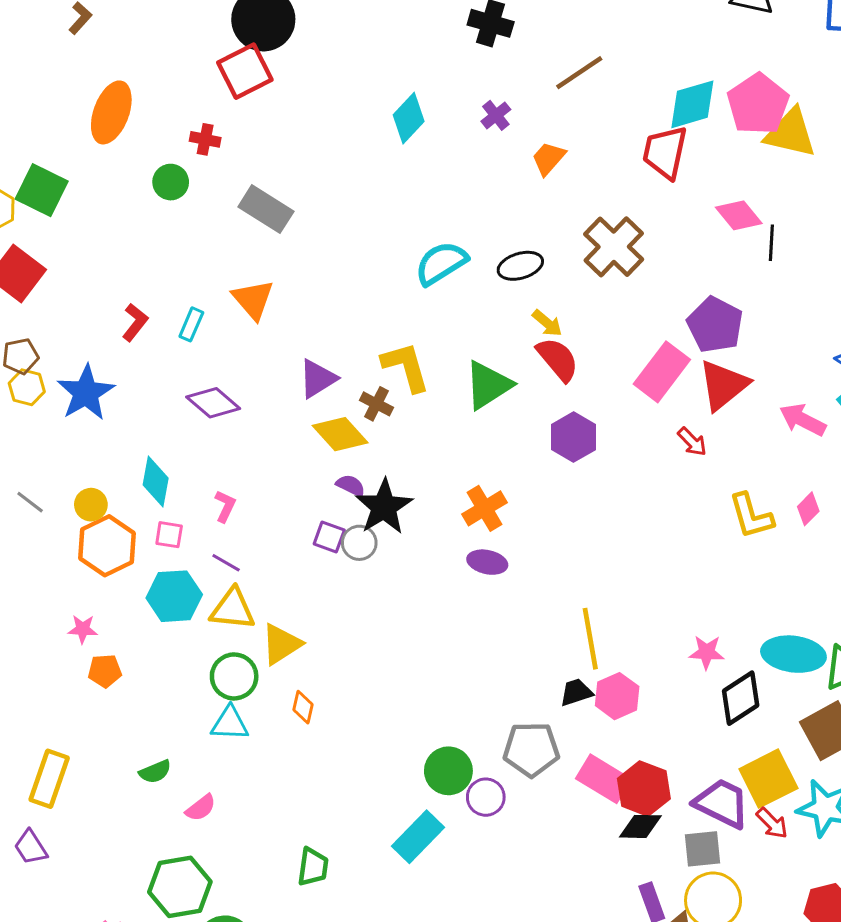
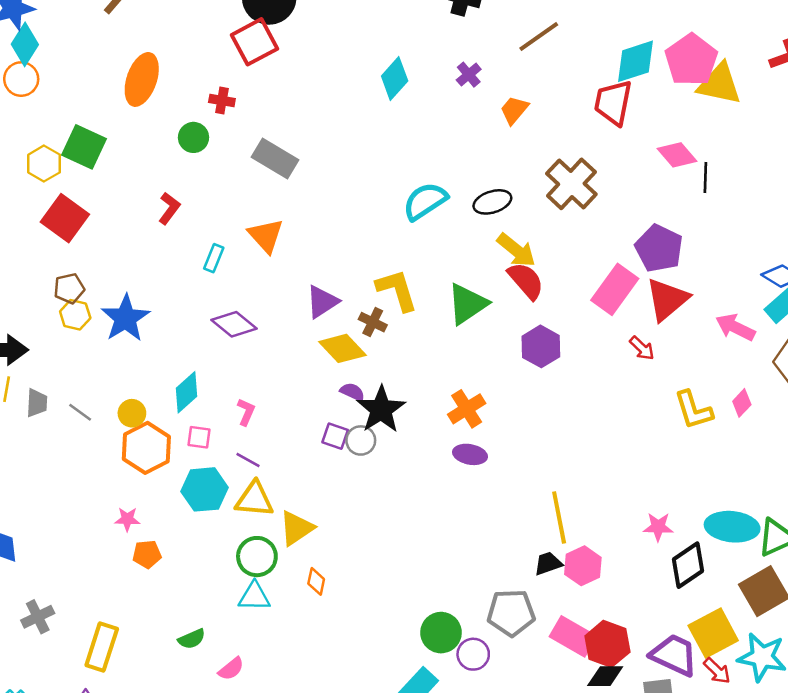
red L-shape: (135, 322) -> (169, 208), moved
yellow arrow: (547, 323) -> (516, 250), size x1.5
cyan diamond: (156, 481) -> (186, 392), turned 39

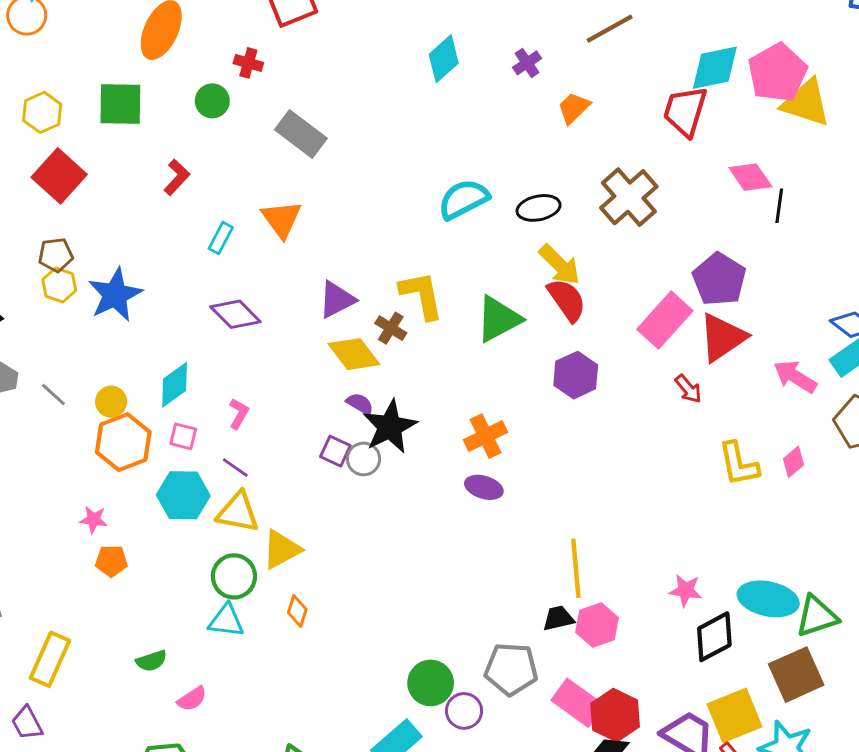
green square: (84, 147) -> (120, 104), moved, turned -30

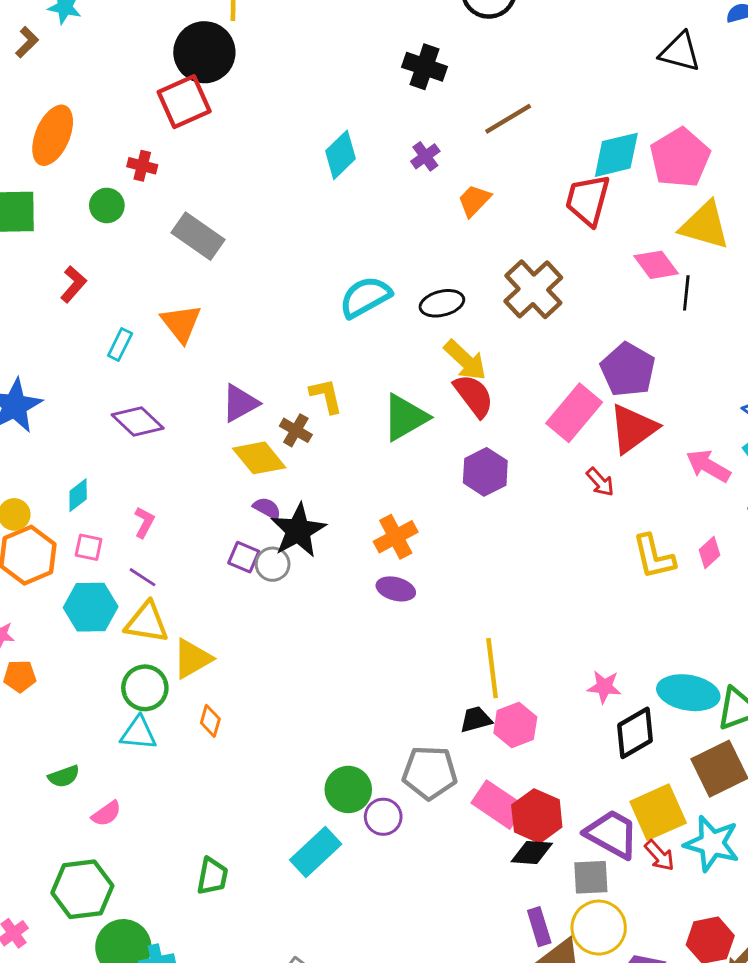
yellow triangle: (806, 103) -> (705, 225), moved
yellow L-shape: (422, 295) -> (326, 396), size x0.7
cyan diamond: (175, 385) -> (78, 495), size x0.7

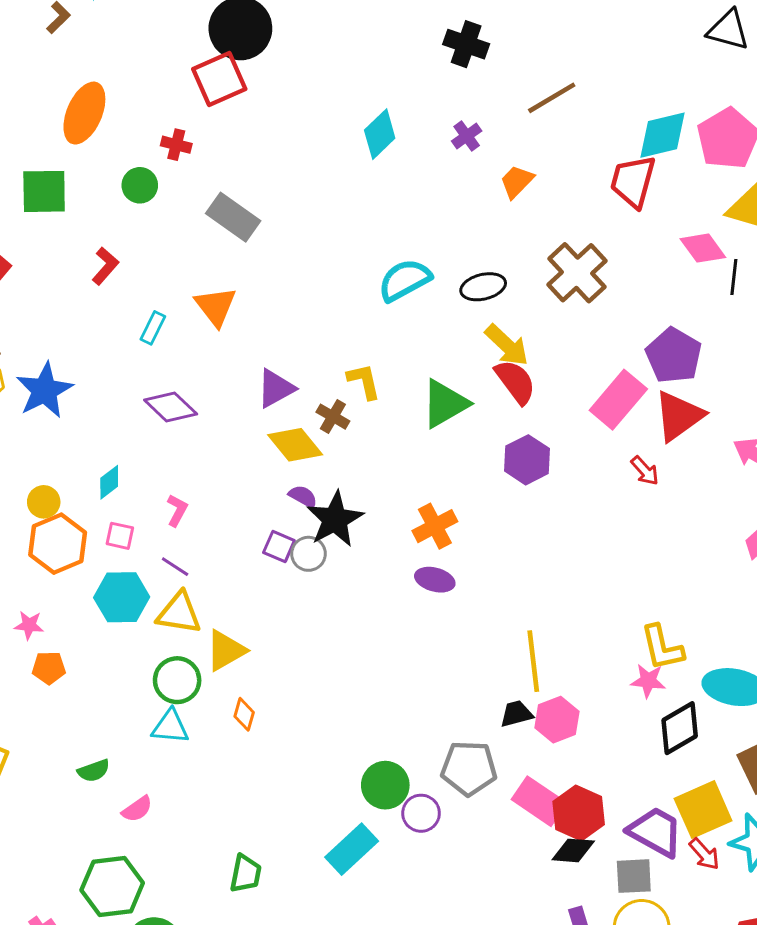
yellow L-shape: (654, 557) -> (662, 648), moved

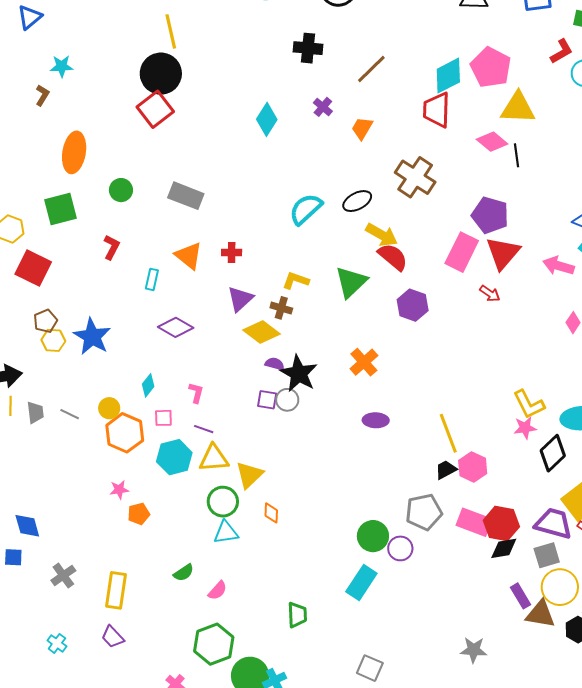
red cross: (176, 145) -> (232, 253), moved
yellow L-shape: (364, 381) -> (296, 280), turned -44
purple ellipse: (435, 580) -> (376, 420), moved

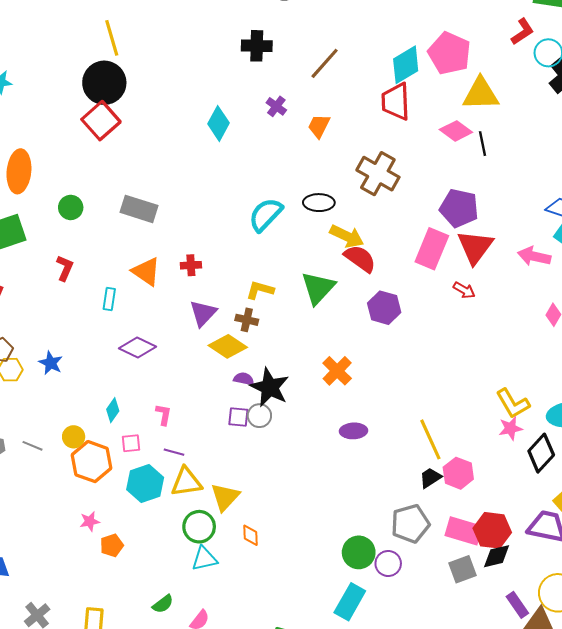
black ellipse: (357, 201) -> (319, 203), turned 32
blue star: (92, 337) -> (51, 363), size x0.6
gray square: (547, 555) -> (463, 569), moved

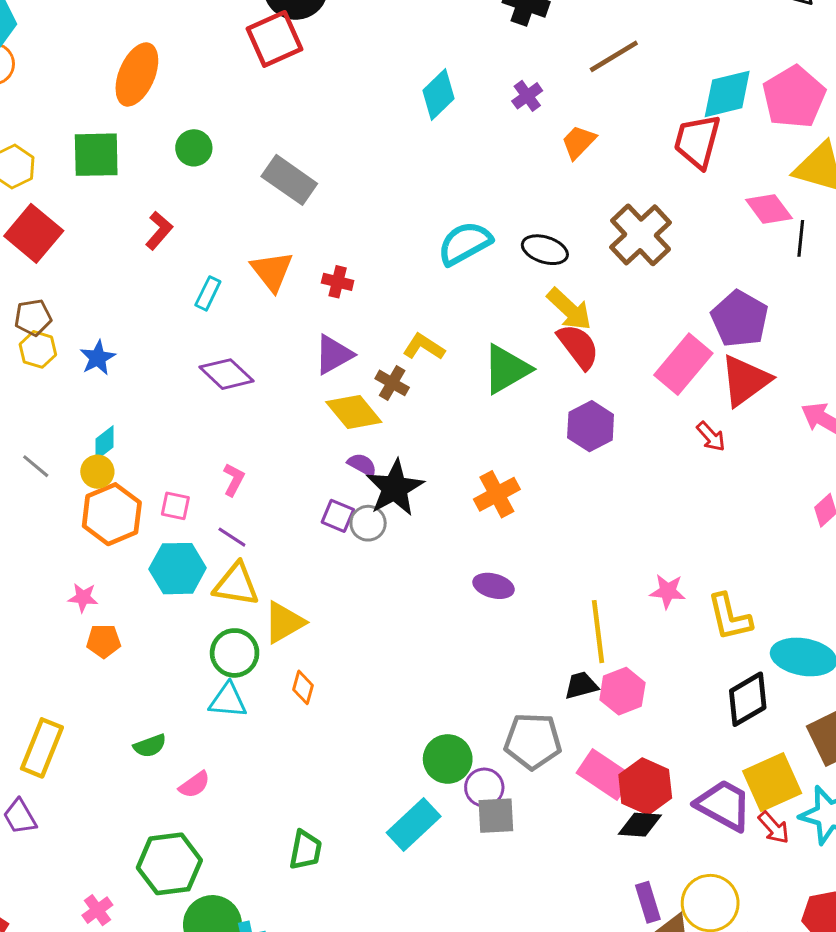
cyan diamond: (113, 410) -> (105, 443), moved
pink star: (511, 428) -> (668, 591), moved
gray square: (463, 569) -> (496, 816), moved

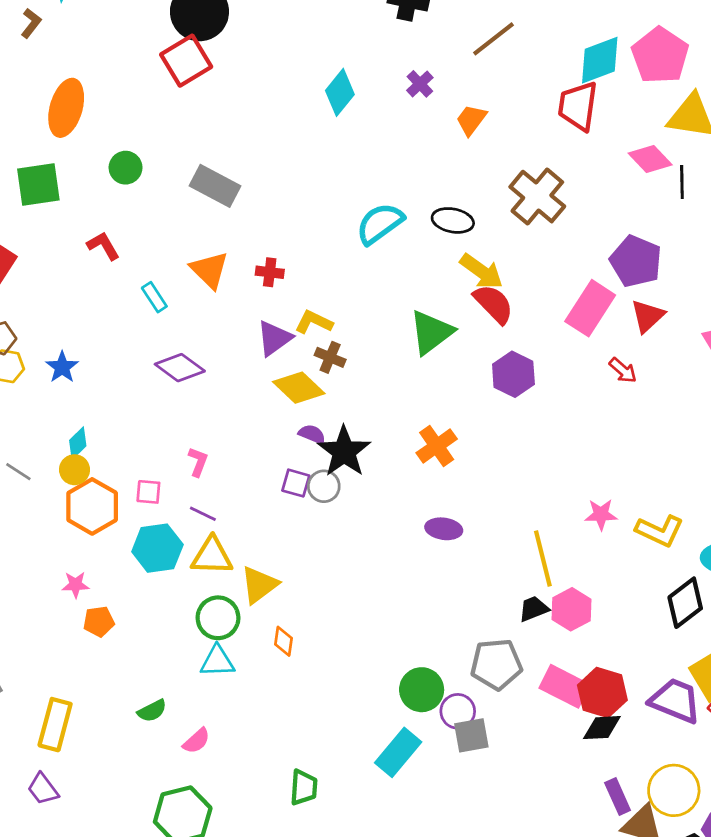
red L-shape: (159, 230) -> (103, 246), turned -64
cyan rectangle: (208, 293) -> (154, 297), turned -52
yellow L-shape: (424, 347) -> (314, 322), moved
red triangle: (745, 380) -> (648, 316), size x0.7
yellow L-shape: (730, 617) -> (660, 531), turned -45

